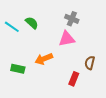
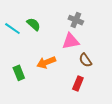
brown semicircle: (90, 63) -> (85, 60), moved, turned -48
green rectangle: (18, 69) -> (19, 73), turned 56

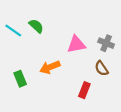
gray cross: (76, 20) -> (106, 43), moved
brown semicircle: (85, 60) -> (102, 68), moved

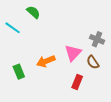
green semicircle: (36, 26) -> (33, 12), moved
pink triangle: (76, 44) -> (73, 53), moved, turned -36

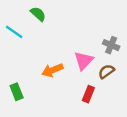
brown semicircle: (93, 62) -> (106, 71), turned 88
green rectangle: (19, 72) -> (17, 92), moved

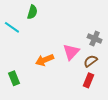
green semicircle: (38, 14) -> (32, 12), turned 64
red rectangle: (88, 94) -> (88, 80), moved

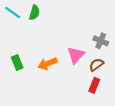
cyan line: (12, 27) -> (13, 13), moved
green rectangle: (14, 78) -> (17, 63), moved

